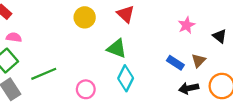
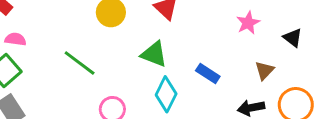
blue rectangle: (175, 63) -> (208, 73), moved
green line: (44, 74) -> (80, 63), moved, turned 60

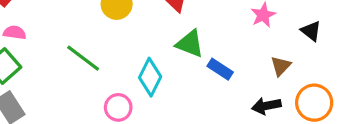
green triangle: (154, 54) -> (190, 44), moved
cyan diamond: (166, 94) -> (150, 77), moved

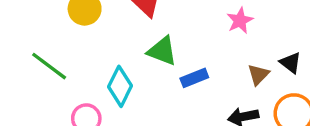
black triangle: (311, 31) -> (290, 63), moved
blue rectangle: (220, 69) -> (194, 78), turned -55

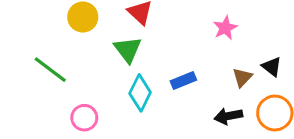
green triangle: (162, 51) -> (128, 50), moved, turned 32
cyan diamond: (120, 86) -> (140, 93), moved

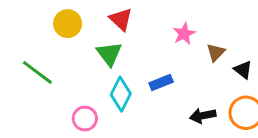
pink star: (225, 28) -> (184, 34), moved
brown triangle: (242, 77) -> (216, 52), moved
pink circle: (84, 118) -> (85, 119), moved

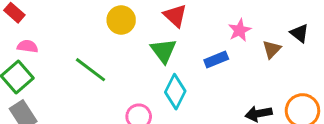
black triangle: (243, 70) -> (300, 33), moved
blue rectangle: (161, 83) -> (216, 59), moved

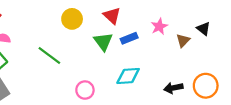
blue rectangle: (216, 59) -> (129, 38), moved
cyan diamond: (175, 92) -> (128, 76), moved, turned 60

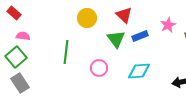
green line: (49, 56) -> (66, 52), turned 60
pink circle: (85, 90) -> (99, 68), moved

